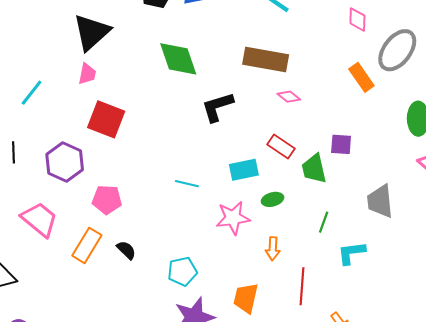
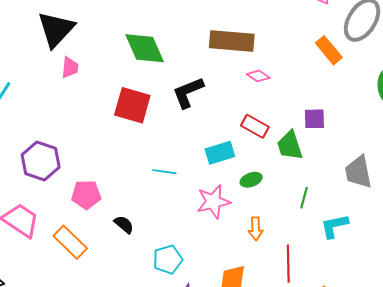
pink trapezoid: (87, 74) -> (70, 68), moved
red square: (106, 119) -> (132, 105), moved
orange rectangle: (87, 245) -> (70, 242), turned -72
black semicircle: (126, 250) -> (124, 224), moved

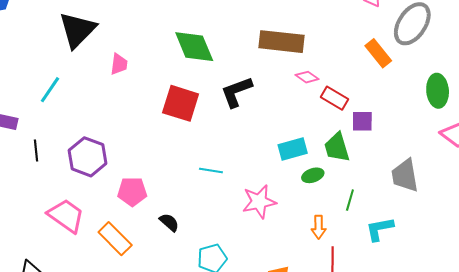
black triangle: (56, 29) -> (77, 30), moved
red rectangle: (255, 126) -> (335, 98), moved
cyan rectangle: (220, 153) -> (293, 149), moved
green ellipse: (251, 180) -> (313, 175), moved
orange arrow: (256, 229) -> (319, 227), moved

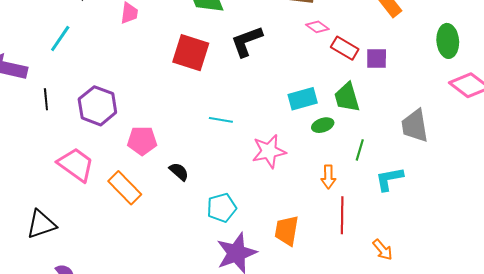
purple square: (362, 121) -> (377, 59), moved

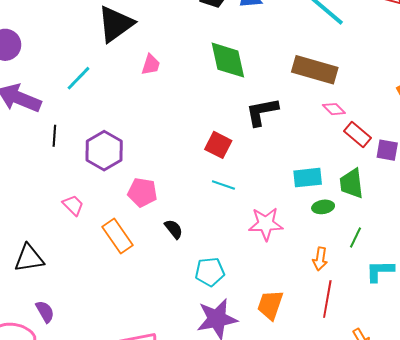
red square: (191, 53) -> (218, 145), moved, size x0.7
pink trapezoid: (76, 165) -> (73, 205), size x0.6

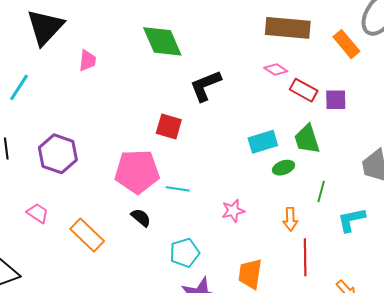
brown rectangle: (315, 70) -> (288, 28), moved
cyan line: (223, 185) -> (178, 189), moved
pink pentagon: (142, 192) -> (137, 172), moved, size x1.5
pink star: (266, 224) -> (233, 211), moved, size x0.7

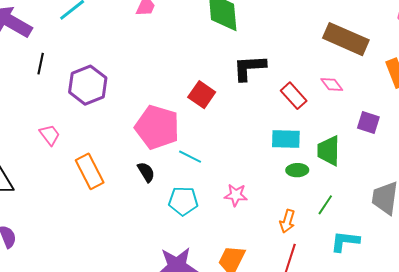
pink diamond: (276, 70) -> (332, 84), moved
red rectangle: (304, 90) -> (294, 96), moved
cyan pentagon: (185, 253) -> (183, 201), moved

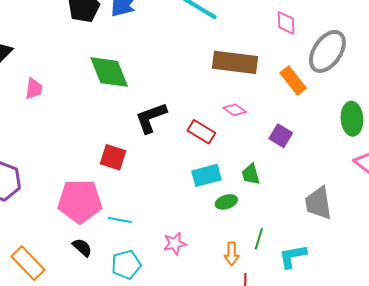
purple square: (368, 122) -> (281, 136), turned 30
green trapezoid: (329, 151) -> (251, 174), size x0.7
green line: (325, 205) -> (259, 239), moved

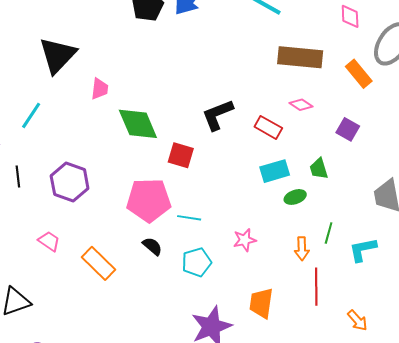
green diamond: (109, 72) -> (138, 124), moved

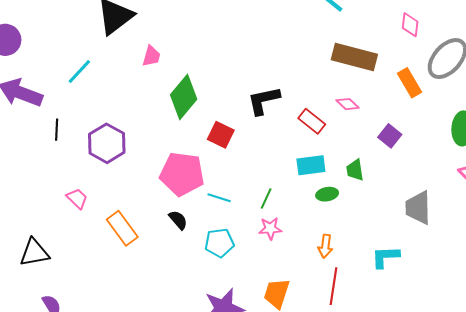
green diamond: (138, 124) -> (184, 97), turned 54
green line: (329, 233) -> (266, 198), moved

